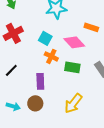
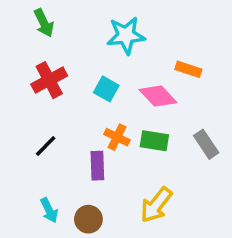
orange cross: (51, 56) -> (117, 137), moved
brown circle: (35, 103) -> (88, 219), moved
cyan arrow: (13, 106) -> (49, 210), turned 48

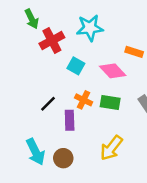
red cross: (49, 80) -> (52, 40), moved
black line: (46, 146) -> (48, 104), moved
cyan arrow: (49, 210) -> (35, 152), size x1.5

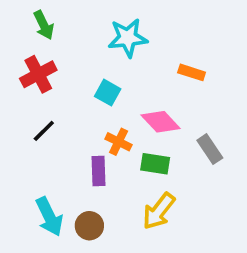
red cross: (52, 40) -> (38, 74), moved
pink diamond: (113, 71) -> (161, 122), moved
green rectangle: (110, 102) -> (155, 164), moved
black line: (48, 104) -> (44, 131), moved

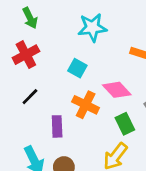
orange cross: (119, 142) -> (86, 105), size x1.4
green rectangle: (155, 164) -> (125, 124), moved, turned 55
purple rectangle: (99, 171) -> (57, 126), moved

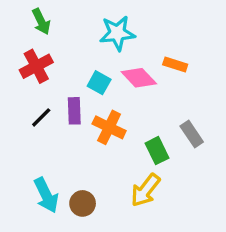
pink diamond: (117, 90) -> (139, 78), moved
purple rectangle: (57, 126) -> (74, 111), moved

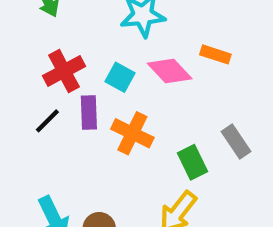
red cross: (36, 66) -> (64, 71), moved

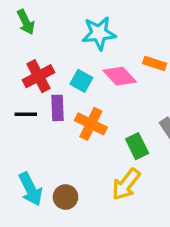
black line: (47, 121) -> (26, 114), turned 45

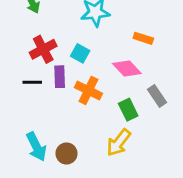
pink diamond: (120, 76) -> (127, 68), moved

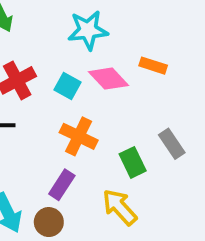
pink diamond: (127, 68) -> (108, 79), moved
purple rectangle: (60, 77) -> (62, 185), moved, turned 35
yellow arrow: (119, 143) -> (120, 207), turned 100

